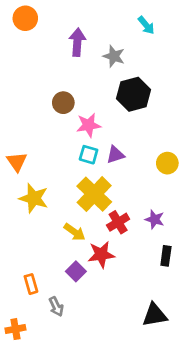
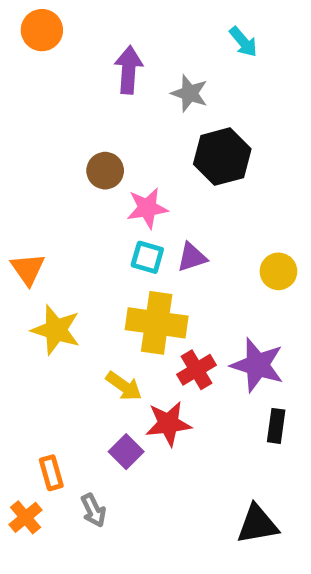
yellow cross: (94, 194) -> (157, 323), turned -36
purple star: (155, 219) -> (257, 365), size x1.6
orange cross: (15, 329) -> (25, 517), moved, turned -30

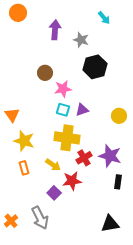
orange rectangle: (51, 473) -> (24, 168), moved
gray arrow: (93, 510) -> (40, 218), size x1.6

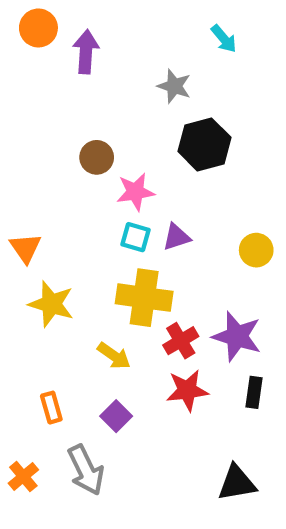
purple arrow: (55, 30) -> (86, 52), moved
orange rectangle: (24, 168) -> (51, 408), moved
red star: (72, 181) -> (187, 390), moved

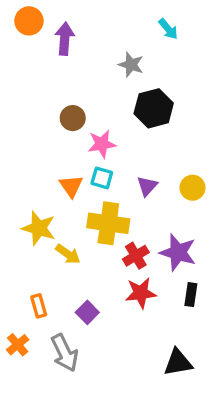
purple triangle: (176, 237) -> (147, 186), moved, turned -30
orange triangle: (25, 248) -> (71, 186), moved
yellow arrow: (114, 356) -> (68, 254), moved
orange cross: (23, 477) -> (18, 345), moved

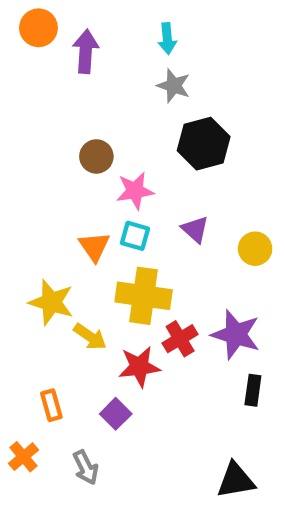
cyan arrow: (168, 29) -> (167, 39), moved, turned 35
purple triangle: (147, 186) -> (195, 229), moved, turned -30
red star: (141, 293) -> (139, 367), moved
gray arrow: (65, 353) -> (86, 467), size x0.7

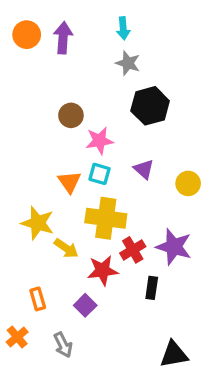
orange circle: (38, 28) -> (27, 35), moved
black rectangle: (253, 390) -> (152, 288), moved

